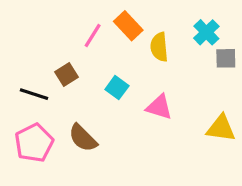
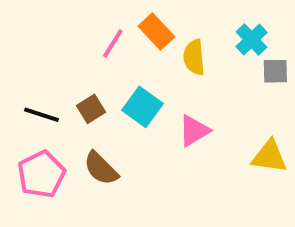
brown square: (67, 75) -> (91, 109), moved
cyan square: (117, 88) -> (143, 107), size x1.4
pink triangle: (159, 107) -> (194, 131), turned -48

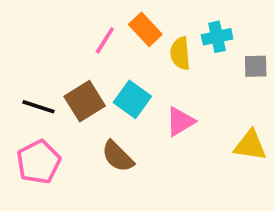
cyan cross: (252, 39) -> (217, 37), moved, turned 32
brown square: (91, 109) -> (85, 101), size x1.5
brown semicircle: (101, 168) -> (118, 156), moved

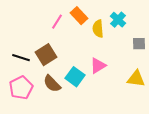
cyan cross: (217, 37) -> (118, 20), turned -35
gray square: (256, 66) -> (139, 44), moved
cyan square: (132, 99) -> (75, 77), moved
brown semicircle: (118, 156) -> (52, 84), moved

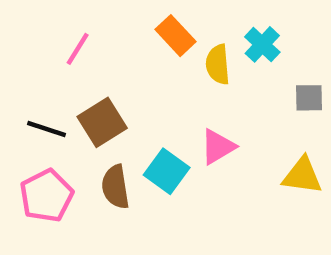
pink line: (57, 22) -> (78, 49), moved
brown semicircle: (52, 84) -> (115, 187), turned 36

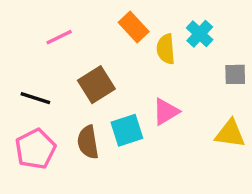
pink line: (78, 49) -> (59, 37), turned 32
brown square: (102, 122) -> (96, 85), moved
cyan square: (167, 171) -> (127, 130), turned 36

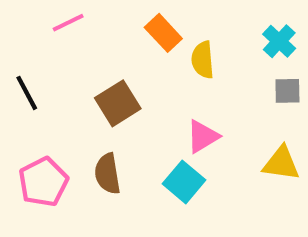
cyan cross: (200, 34) -> (279, 41), moved
pink line: (59, 37) -> (68, 23), moved
black line: (35, 98) -> (27, 93), moved, turned 44
cyan square: (127, 130) -> (184, 182), moved, turned -32

